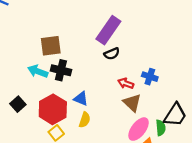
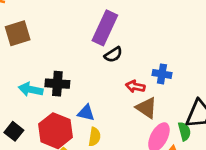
brown square: (51, 46) -> (18, 33), moved

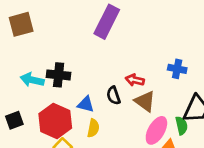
black semicircle: (113, 55) -> (114, 96), moved, turned 102
blue cross: (162, 74) -> (177, 69), moved
black square: (14, 131) -> (14, 120), turned 30

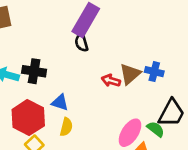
black semicircle: (114, 96) -> (81, 42), moved
brown triangle: (145, 101) -> (130, 74), moved, turned 40
green semicircle: (182, 126) -> (156, 129), turned -42

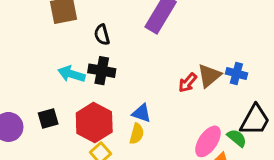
black semicircle: (81, 42) -> (102, 35), moved
red arrow: (111, 81) -> (188, 83), turned -66
blue triangle: (60, 102) -> (142, 113), moved

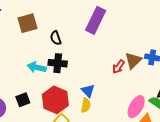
blue triangle: (142, 113) -> (88, 91), turned 32

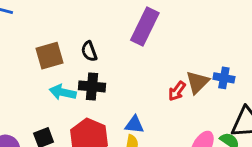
brown square: (27, 23) -> (50, 56), moved
blue triangle: (88, 91) -> (134, 125), turned -40

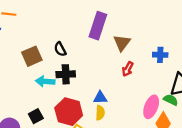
brown triangle: (198, 82) -> (122, 43), moved

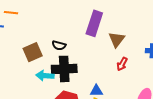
black semicircle: (60, 49) -> (59, 45), turned -48
black cross: (66, 74) -> (64, 69), size x1.4

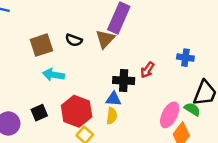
brown triangle: (117, 40) -> (105, 39), moved
black cross: (64, 69) -> (124, 80), moved, size x0.7

